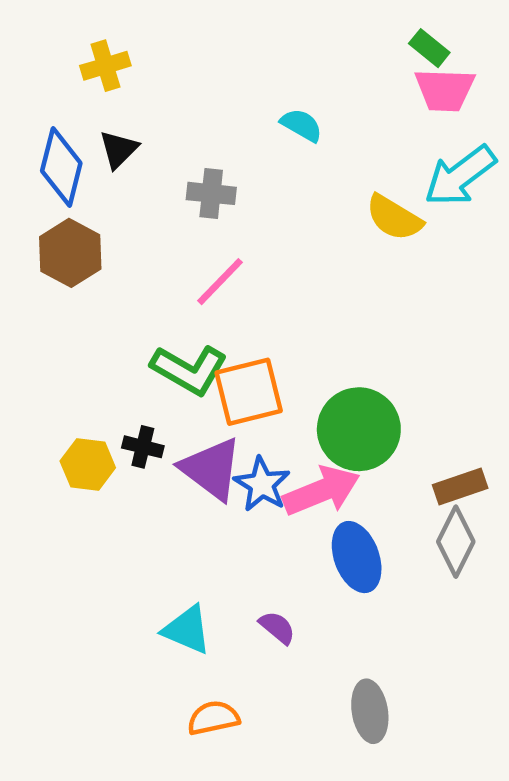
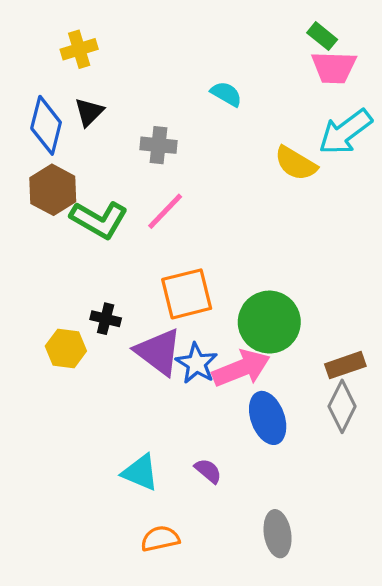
green L-shape: (189, 370) -> (99, 220), moved
black cross: (143, 447) -> (106, 319), moved

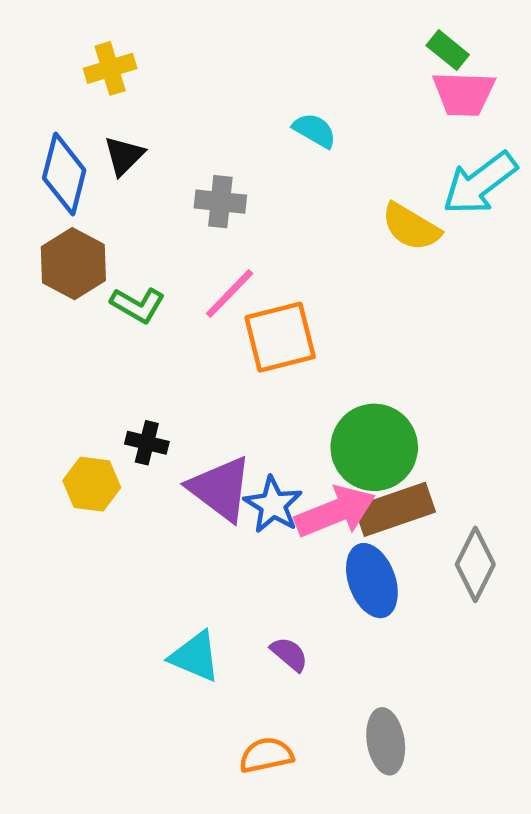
green L-shape: (99, 220) -> (138, 305), size x0.7
orange square: (187, 294) -> (280, 337), moved
brown rectangle: (345, 365) -> (395, 509), moved, size x1.4
orange semicircle: (160, 539) -> (266, 755), moved

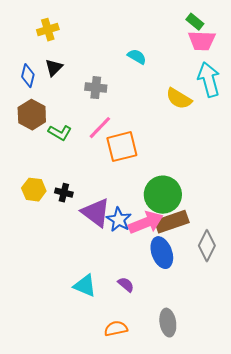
blue diamond: (64, 174) -> (28, 76), size x0.7
cyan arrow: (480, 183) -> (209, 80), turned 112
yellow hexagon: (92, 484) -> (34, 190), moved

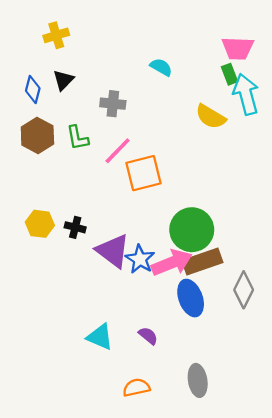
green rectangle: (195, 22) -> (229, 74), moved, turned 30
green L-shape: (60, 133) -> (78, 138), moved, turned 50

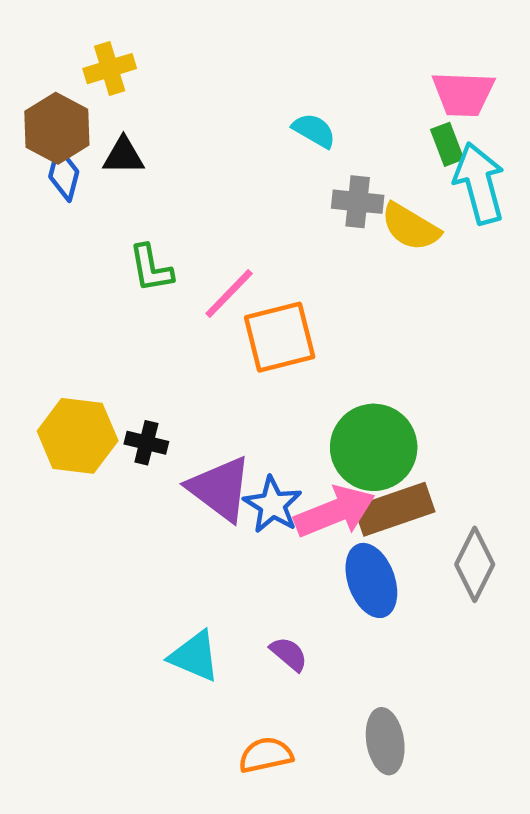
black triangle: (63, 80) -> (123, 156), turned 45
gray cross: (113, 104) -> (358, 202), moved
brown hexagon: (37, 135) -> (57, 128), moved
yellow hexagon: (40, 224) -> (78, 436), size x1.4

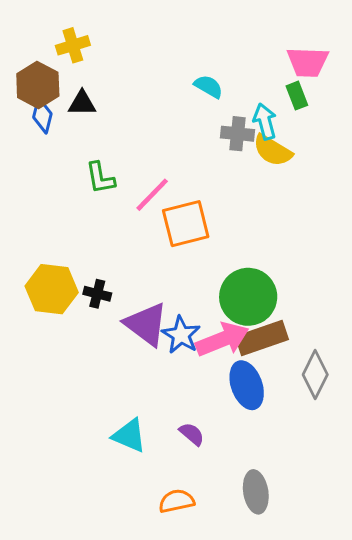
cyan arrow: (479, 183) -> (265, 121), moved, size x0.7

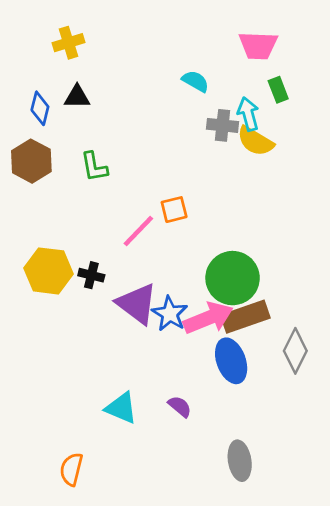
pink trapezoid: (308, 62) -> (258, 46), moved
brown hexagon: (38, 85) -> (31, 161), moved
pink line: (152, 195) -> (138, 231), moved
orange square: (186, 224) -> (174, 210), size x0.6
orange semicircle: (177, 501) -> (71, 469), moved, turned -64

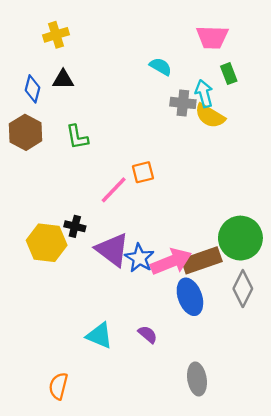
yellow hexagon: (49, 271) -> (47, 243), moved
green circle: (233, 278) -> (240, 238), moved

